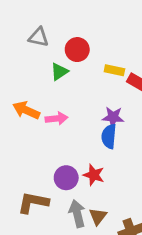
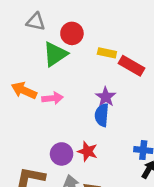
green triangle: (59, 72) -> (55, 54), size x1.5
purple star: (113, 117) -> (106, 97), turned 30

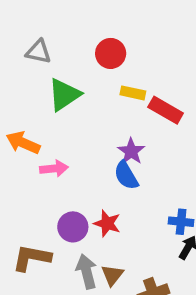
red circle: (72, 33) -> (111, 53), moved
pink arrow: (52, 98) -> (54, 169), moved
blue semicircle: (102, 115) -> (126, 175), turned -35

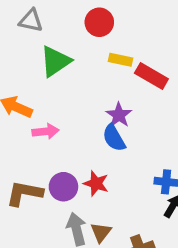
brown L-shape: (32, 258) -> (24, 193), moved

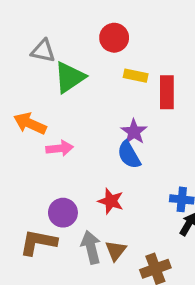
gray triangle: (31, 21) -> (43, 51), moved
red rectangle: (151, 76) -> (167, 92), turned 60
purple circle: (63, 187) -> (63, 213), moved
brown L-shape: (24, 193) -> (38, 242), moved

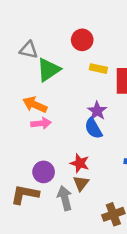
orange arrow: (30, 124) -> (35, 105), moved
brown triangle: (116, 251) -> (81, 183), moved

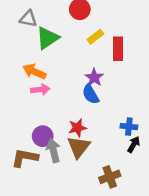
yellow rectangle: (98, 69) -> (95, 37), turned -49
red star: (80, 163) -> (77, 128), turned -30
brown triangle: (81, 183) -> (79, 147), size x1.5
gray arrow: (65, 198) -> (53, 151), moved

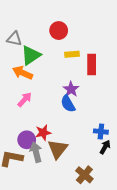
yellow rectangle: (95, 37) -> (72, 54), turned 32
orange arrow: (34, 72) -> (23, 73), moved
pink arrow: (40, 89) -> (25, 100), turned -42
red star: (77, 128) -> (43, 133), moved
brown cross: (110, 177) -> (84, 175), turned -30

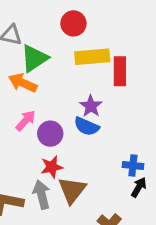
yellow rectangle: (72, 54) -> (92, 57), size x1.6
blue semicircle: (68, 104) -> (87, 126), turned -36
purple circle: (27, 140) -> (50, 134), moved

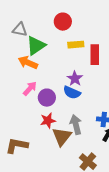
yellow rectangle: (92, 57) -> (76, 45), size x0.7
gray arrow: (42, 195) -> (76, 125), moved

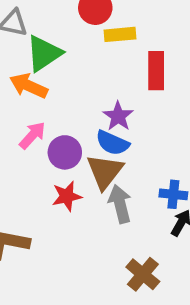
yellow rectangle: (76, 45) -> (120, 34), moved
brown triangle: (62, 137) -> (105, 171), moved

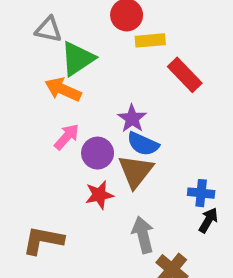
red rectangle: (156, 71) -> (185, 75), turned -44
purple star: (118, 116) -> (132, 119), moved
gray arrow: (120, 204) -> (143, 235), moved

